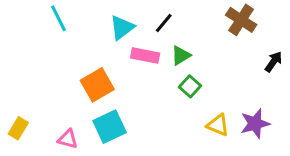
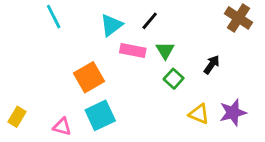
brown cross: (241, 20) -> (239, 18), moved
green triangle: (181, 55) -> (165, 50), turned -30
black arrow: (274, 62) -> (212, 65), moved

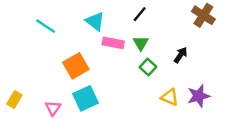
cyan line: (54, 17) -> (46, 26), moved, turned -30
black line: (150, 21) -> (140, 14), moved
cyan triangle: (111, 25) -> (95, 21), turned -45
pink triangle: (62, 127) -> (53, 108), turned 49

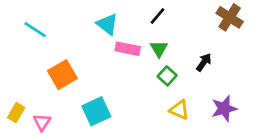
cyan line: (46, 26) -> (35, 30), moved
orange square: (76, 66) -> (62, 75), moved
yellow triangle: (170, 97) -> (179, 110), moved
pink triangle: (53, 108) -> (42, 122), moved

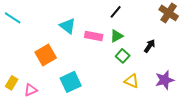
cyan triangle: (107, 24) -> (68, 26), moved
cyan line: (35, 30) -> (13, 18), moved
green triangle: (159, 49) -> (117, 36), turned 32
pink triangle: (42, 122) -> (31, 90), turned 32

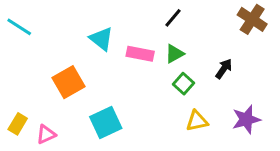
yellow triangle: (132, 81) -> (197, 121), turned -35

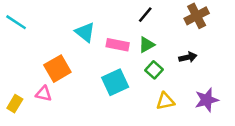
brown cross: (252, 19) -> (197, 16), moved, turned 30
black arrow: (224, 69) -> (188, 57), turned 42
cyan square: (106, 122) -> (115, 82), moved
pink triangle: (46, 134) -> (44, 94), moved, turned 36

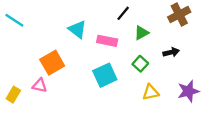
black line: (145, 15) -> (123, 13), moved
green triangle: (146, 45) -> (141, 33), moved

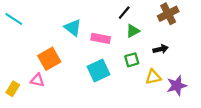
black line: (123, 13) -> (124, 13), moved
green square: (140, 64) -> (132, 60), turned 32
yellow triangle: (151, 92) -> (153, 77), moved

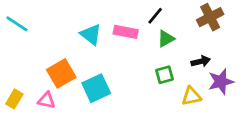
pink rectangle: (101, 38) -> (126, 32), moved
cyan square: (98, 71) -> (96, 88), moved
purple star: (177, 86) -> (221, 81), moved
yellow rectangle: (13, 89) -> (14, 99), moved

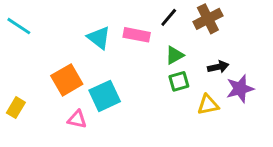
brown cross: (210, 17) -> (208, 19), moved
green triangle: (166, 39) -> (174, 55), moved
pink triangle: (47, 100) -> (77, 119), moved

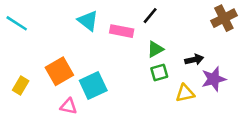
brown cross: (208, 19) -> (224, 18), moved
cyan triangle: (99, 38) -> (88, 21), moved
yellow rectangle: (16, 108) -> (21, 85), moved

